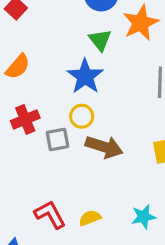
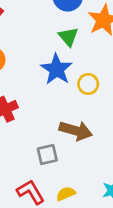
yellow circle: (82, 116) -> (88, 84), moved
gray square: (57, 139) -> (47, 155), moved

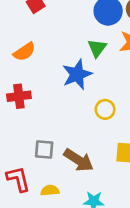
yellow circle: (88, 84) -> (105, 109), moved
brown arrow: (76, 131) -> (79, 160), moved

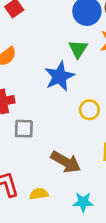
gray square: (44, 150) -> (24, 129), moved

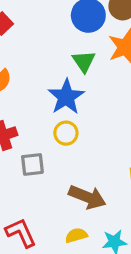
yellow circle: (89, 110) -> (66, 133), moved
yellow semicircle: (39, 194) -> (76, 235), moved

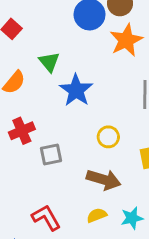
green triangle: (84, 61) -> (49, 62), moved
yellow circle: (66, 133) -> (108, 137), moved

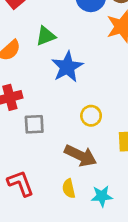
green triangle: (49, 62) -> (46, 36), turned 40
yellow semicircle: (97, 215) -> (69, 189), turned -90

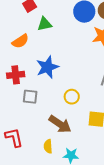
green triangle: (46, 36) -> (45, 24), moved
blue star: (67, 67) -> (47, 67), moved

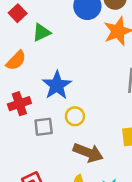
yellow circle: (72, 97) -> (75, 116), moved

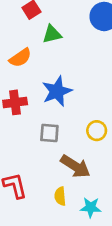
yellow circle: (75, 116) -> (97, 131), moved
gray square: (44, 127) -> (49, 133), moved

